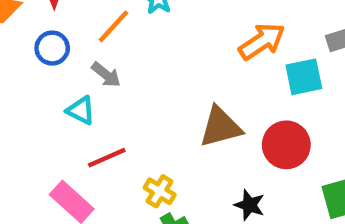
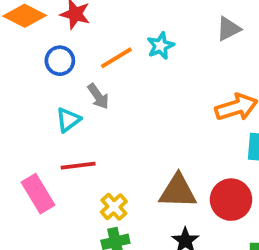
cyan triangle: (81, 110) -> (68, 120), turned 40
brown triangle: (220, 127) -> (178, 191), moved

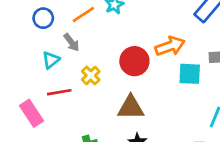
red circle: (231, 200) -> (134, 61), moved
yellow cross: (114, 207) -> (91, 75), moved

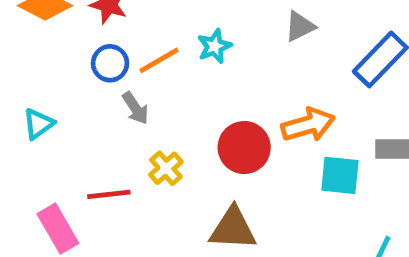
blue circle: (43, 18) -> (110, 63), moved
cyan triangle: (51, 60) -> (38, 124), moved

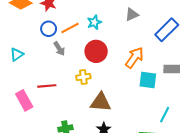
orange arrow: (308, 125) -> (134, 58), turned -40
red circle: (244, 148) -> (96, 51), moved
yellow cross: (166, 168) -> (83, 77), moved, turned 32

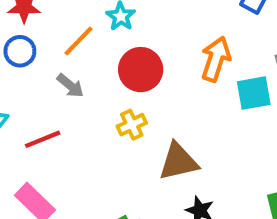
blue circle: (49, 29) -> (20, 51), moved
red line: (47, 86) -> (43, 139), moved

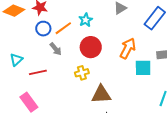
blue circle: (20, 51) -> (43, 29), moved

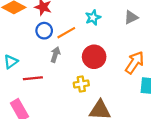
cyan star: (86, 20) -> (93, 17), moved
gray arrow: (56, 49) -> (55, 55), turned -128

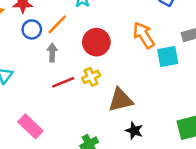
orange arrow: (135, 63) -> (144, 35), turned -50
red line: (33, 78) -> (63, 82), moved

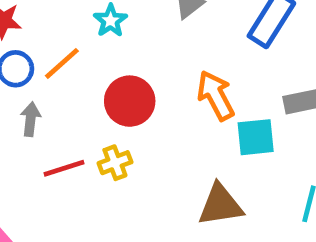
gray arrow: (52, 53) -> (30, 119), moved
brown triangle: (121, 100) -> (220, 205), moved

